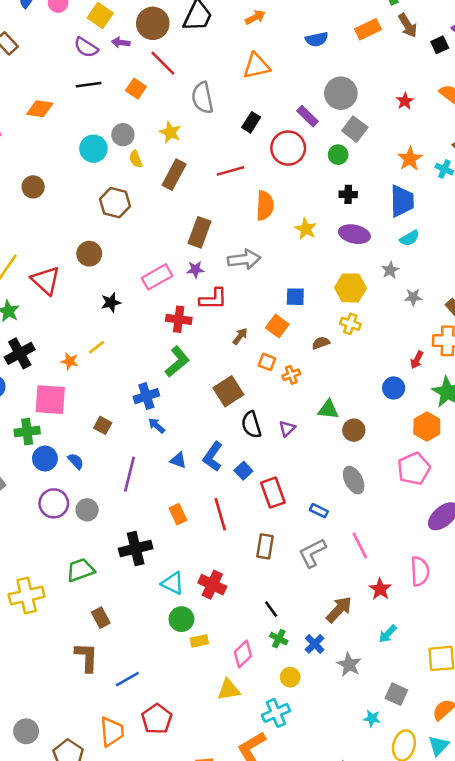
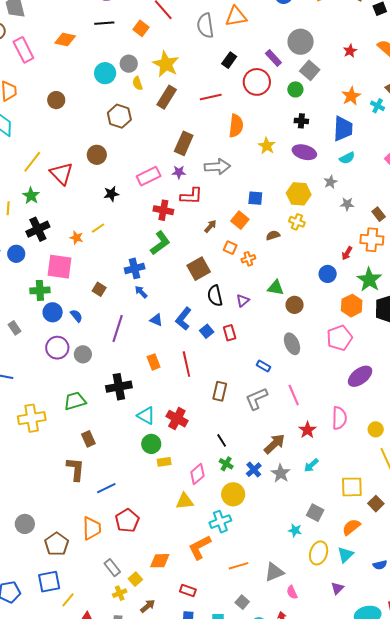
gray semicircle: (202, 98) -> (205, 26), moved
yellow star: (170, 132) -> (166, 64), size x1.5
red rectangle: (273, 493) -> (230, 333), moved, size x0.7
gray star: (349, 665) -> (281, 473), moved
yellow circle: (290, 677) -> (233, 494), size x1.5

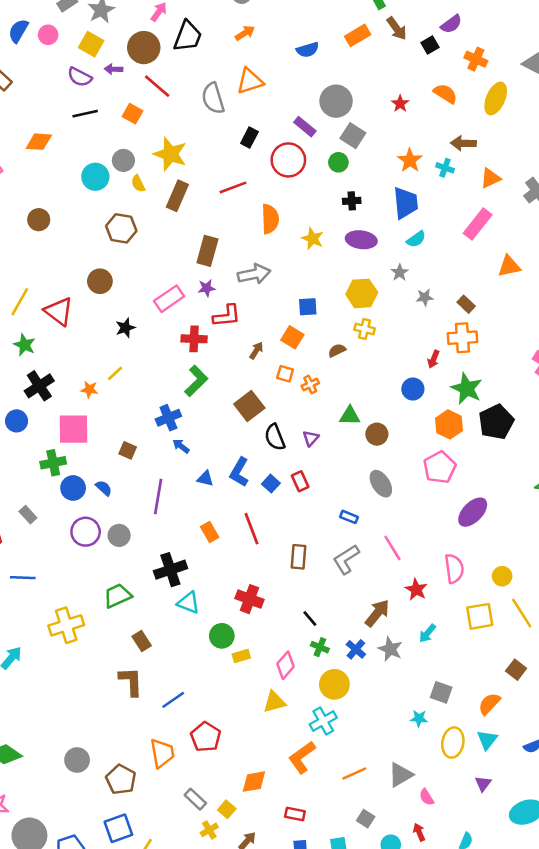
cyan triangle: (146, 416) -> (188, 603), moved
yellow square: (352, 487) -> (480, 616), moved

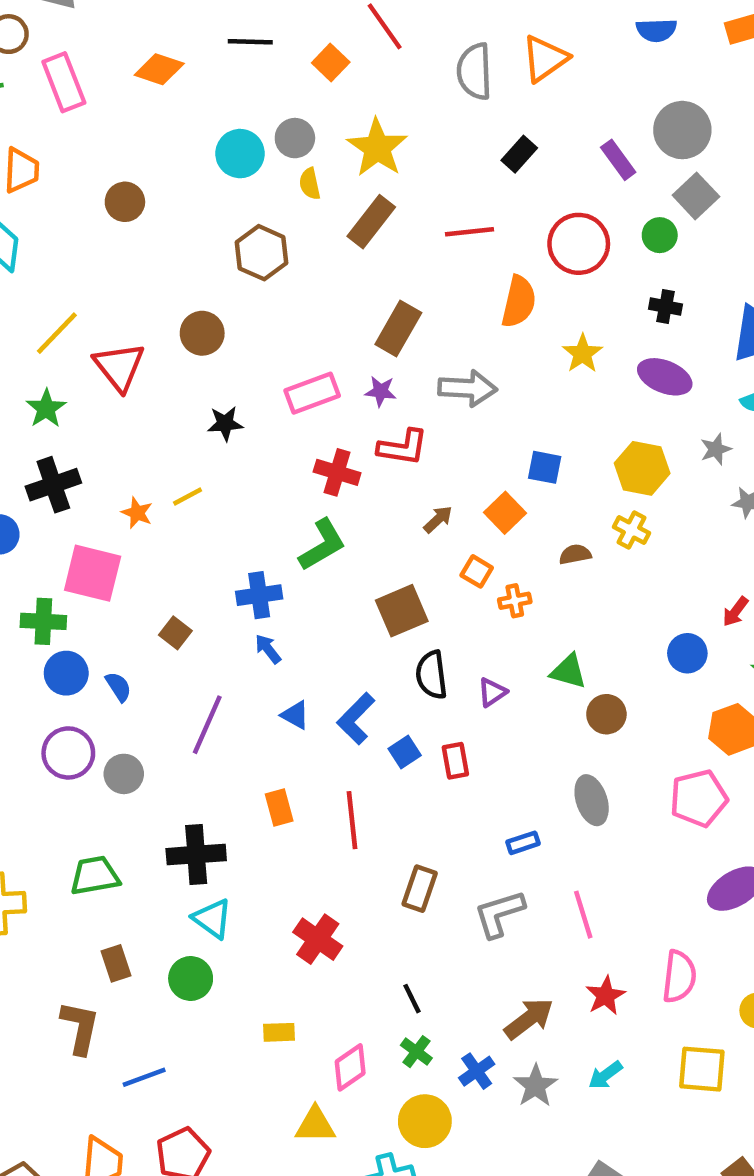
orange triangle: (250, 81) -> (545, 59), turned -32
red circle: (288, 160) -> (579, 244), moved
blue rectangle: (349, 517) -> (523, 843), turned -54
green circle: (222, 636) -> (191, 978), moved

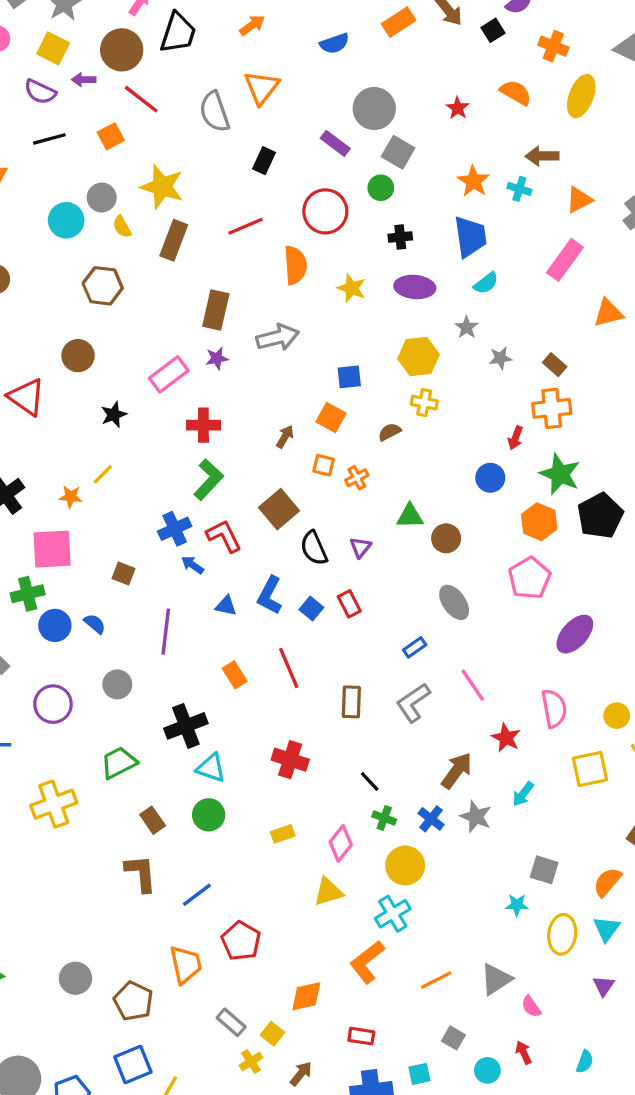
orange square: (331, 62) -> (111, 136), turned 35
red L-shape: (403, 447) -> (224, 536), moved, turned -108
purple circle: (68, 753) -> (53, 704), moved

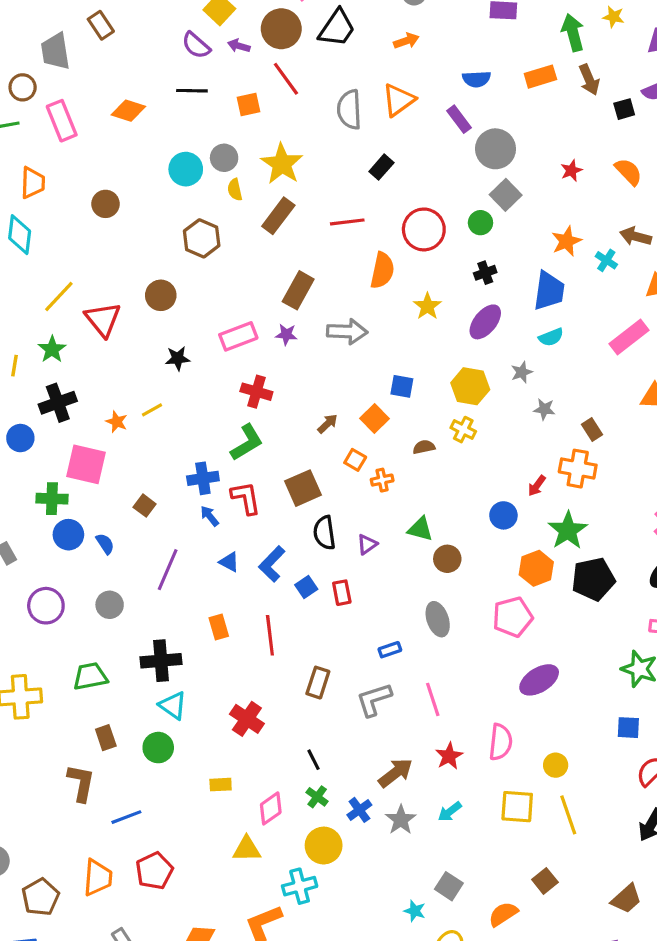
purple rectangle: (335, 143) -> (459, 119), moved
black cross: (400, 237) -> (485, 273), turned -30
purple ellipse: (415, 287) -> (485, 322), turned -72

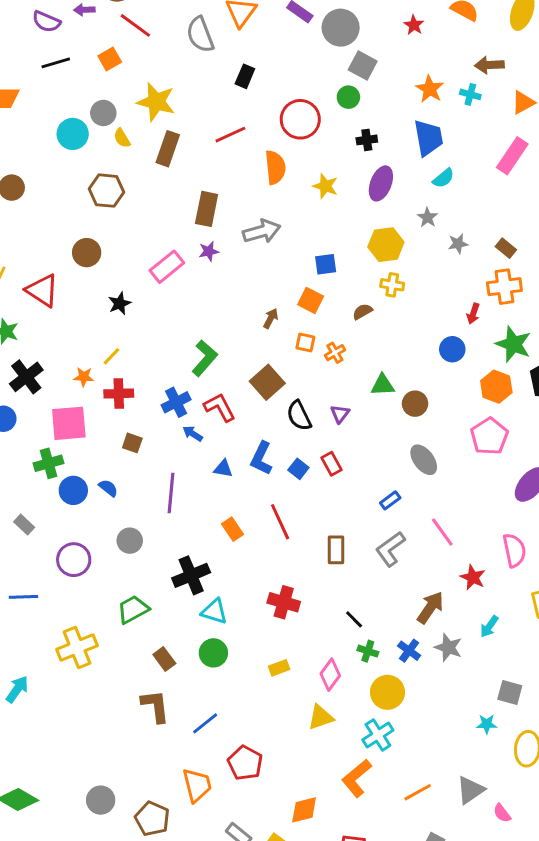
black cross: (485, 273) -> (367, 140), turned 30
red cross: (256, 392) -> (119, 394), moved

